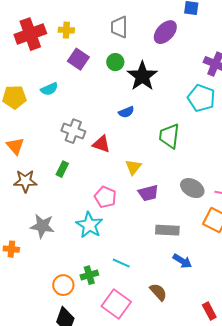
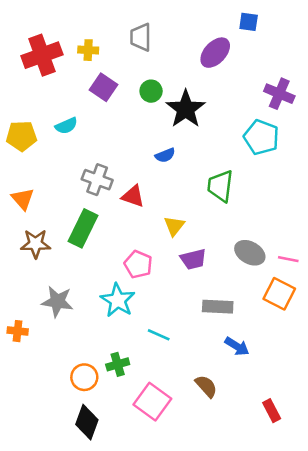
gray trapezoid: (119, 27) -> (141, 37), moved
green rectangle: (62, 169) -> (83, 228), size x1.8
cyan line: (121, 263) -> (159, 335), moved

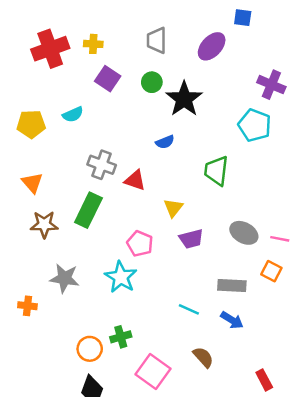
gray trapezoid: (141, 37) -> (157, 40), moved
orange square: (279, 294) -> (271, 271), size x0.7
gray rectangle: (218, 307) -> (232, 285), moved
cyan line: (159, 335) -> (189, 309), moved

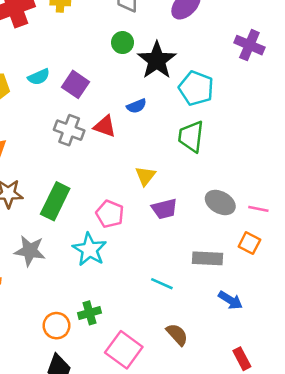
purple square: (108, 79) -> (76, 84), moved
cyan pentagon: (255, 125) -> (196, 88), moved
red triangle: (135, 180) -> (105, 126), moved
green rectangle: (88, 210) -> (55, 201), moved
blue arrow: (232, 320) -> (230, 300), moved

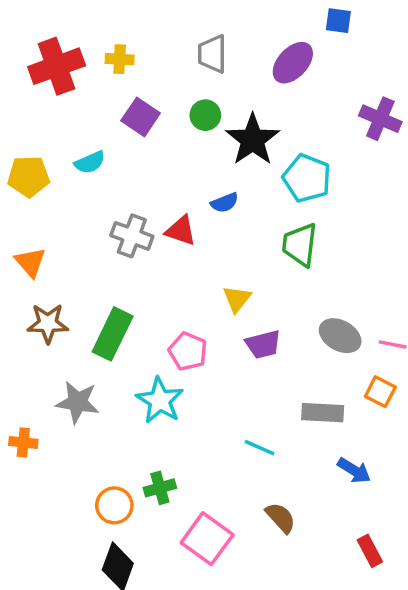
purple square: (76, 84) -> (141, 117), moved

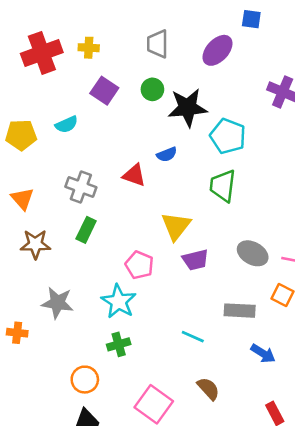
black star: (253, 140) -> (188, 108), turned 30
gray cross: (132, 236) -> (81, 187), moved
yellow triangle: (237, 299) -> (176, 226), size x1.4
green rectangle: (113, 334) -> (86, 230), moved, size x0.7
green cross: (160, 488) -> (119, 344), moved

